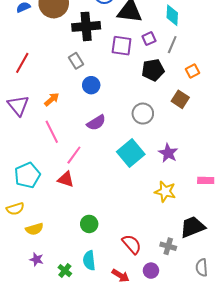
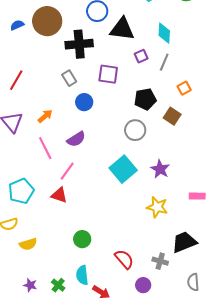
purple square: (122, 46) -> (108, 74), moved
black pentagon: (153, 70) -> (145, 99), moved
purple semicircle: (96, 123) -> (76, 139), moved
purple star: (36, 259) -> (30, 285), moved
red arrow: (121, 276) -> (101, 292), moved

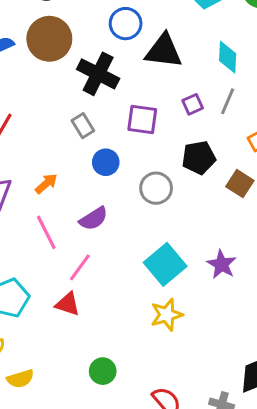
black cross: (79, 44) -> (98, 74), turned 32
purple square: (141, 56) -> (193, 104), moved
gray circle: (135, 130) -> (156, 188), moved
yellow star: (157, 207) -> (167, 315), moved, turned -30

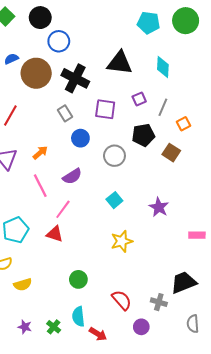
blue circle: (126, 24) -> (59, 41), moved
brown circle: (49, 39) -> (36, 73), moved
gray line: (228, 101) -> (163, 107), moved
cyan square: (165, 264) -> (114, 200), moved, size x0.6

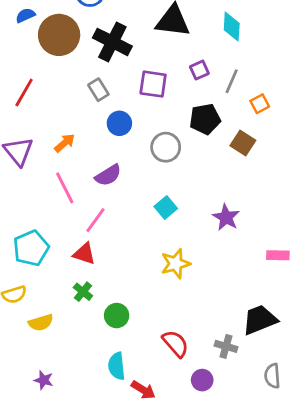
green cross: (54, 327) -> (83, 292), moved

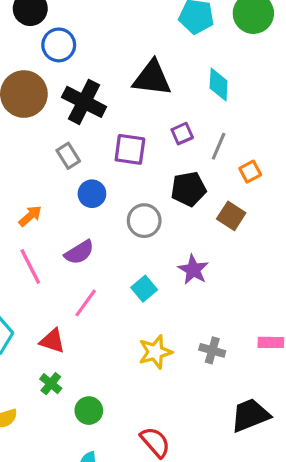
purple star: (226, 217) -> (193, 270), moved
pink line: (96, 220) -> (86, 303), moved
gray cross: (226, 346) -> (212, 350), moved

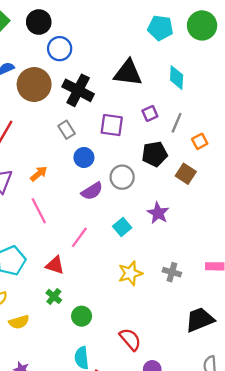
purple semicircle: (79, 252) -> (92, 191), moved

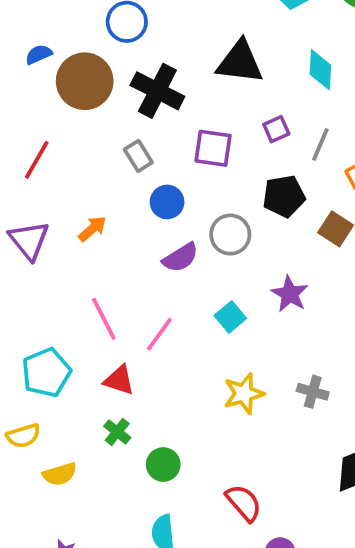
pink line: (39, 211) -> (104, 319), moved

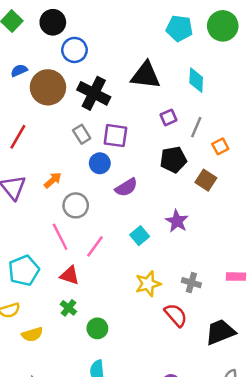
purple square: (213, 148) -> (115, 136), moved
gray circle: (230, 235) -> (76, 205), moved
purple semicircle: (180, 258) -> (126, 187), moved
red semicircle: (244, 503) -> (176, 315), moved

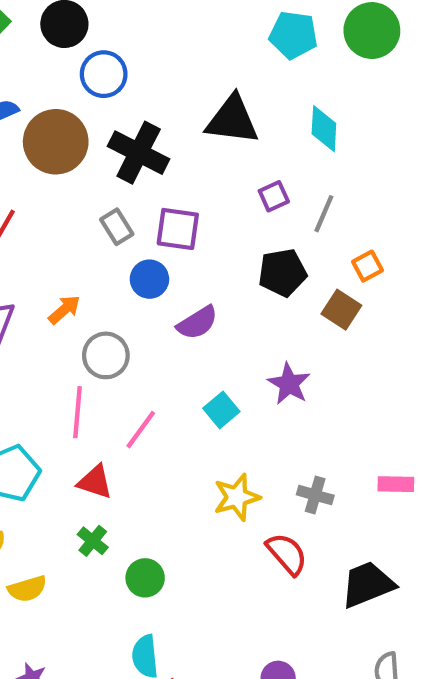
orange square: (220, 146) -> (368, 266), moved
pink line: (60, 237) -> (77, 412), turned 32

